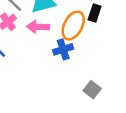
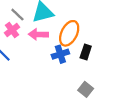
black rectangle: (95, 13) -> (86, 52), moved

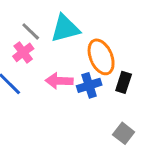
orange ellipse: (69, 33) -> (101, 57), turned -50
pink arrow: (38, 34) -> (59, 81), moved

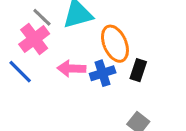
pink cross: (23, 52) -> (34, 39), size x1.4

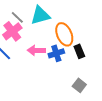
black rectangle: (138, 70) -> (79, 51), turned -40

